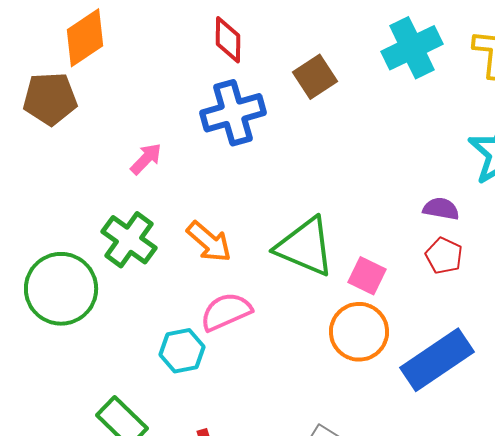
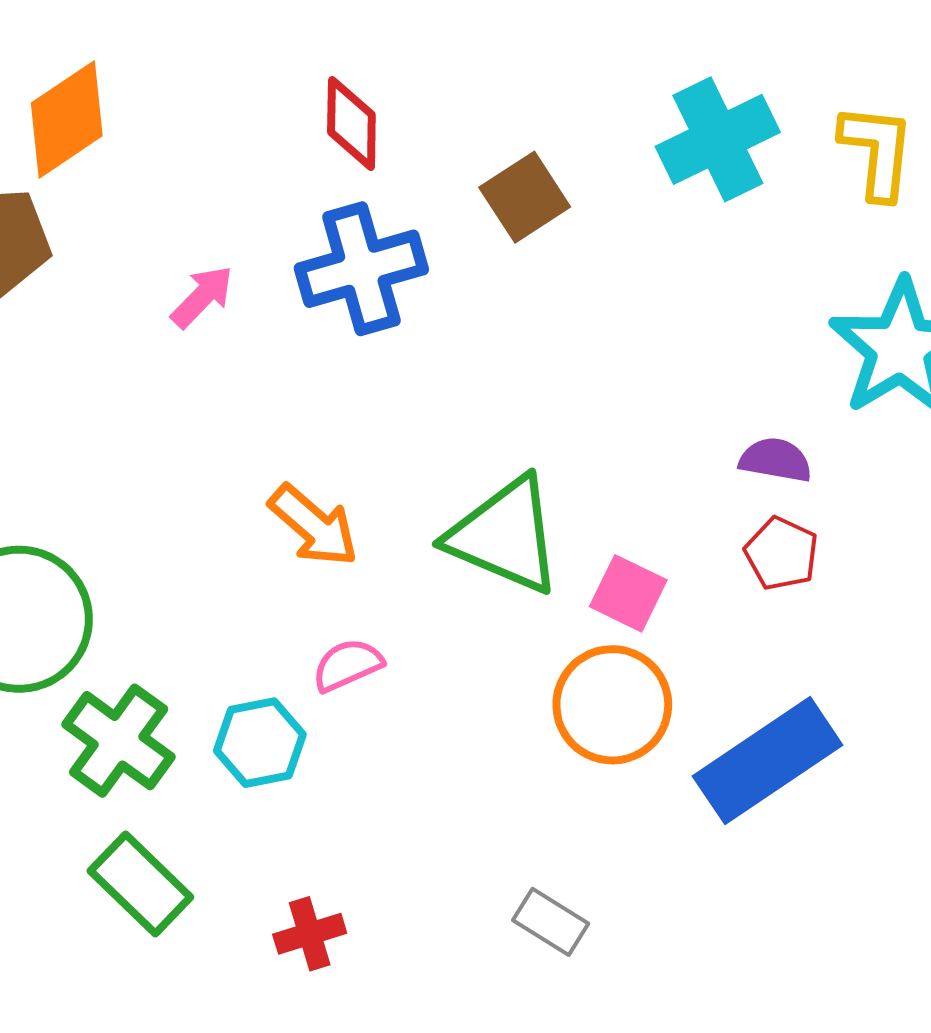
pink arrow: (146, 159) -> (202, 297), moved
green cross: (129, 240) -> (119, 741), moved
pink semicircle: (226, 312) -> (347, 665), size x0.7

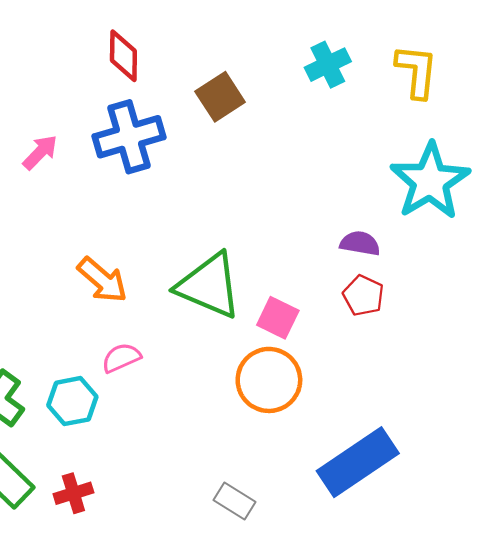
cyan cross: (718, 139) -> (328, 65), size x0.7
blue rectangle: (768, 761) -> (358, 462), moved
red cross: (310, 934) -> (73, 493), moved

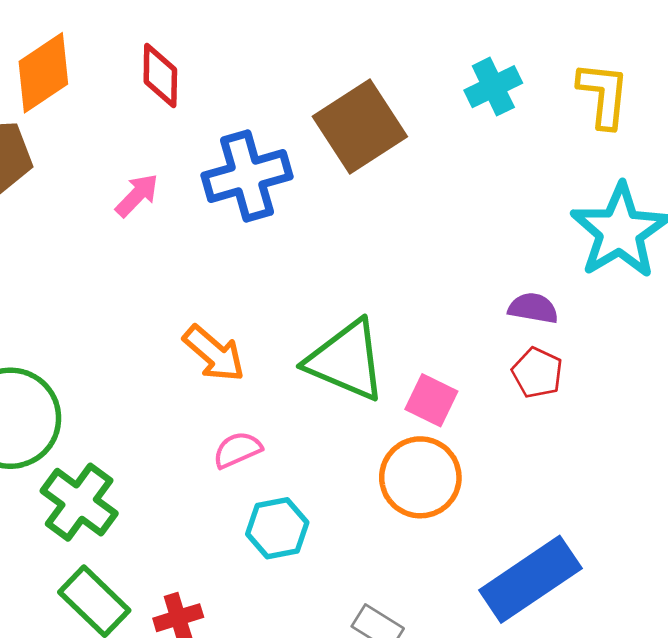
red diamond: (123, 56) -> (160, 76), moved
brown square: (220, 97) -> (360, 126), size x1.5
cyan hexagon: (72, 401) -> (277, 528), moved

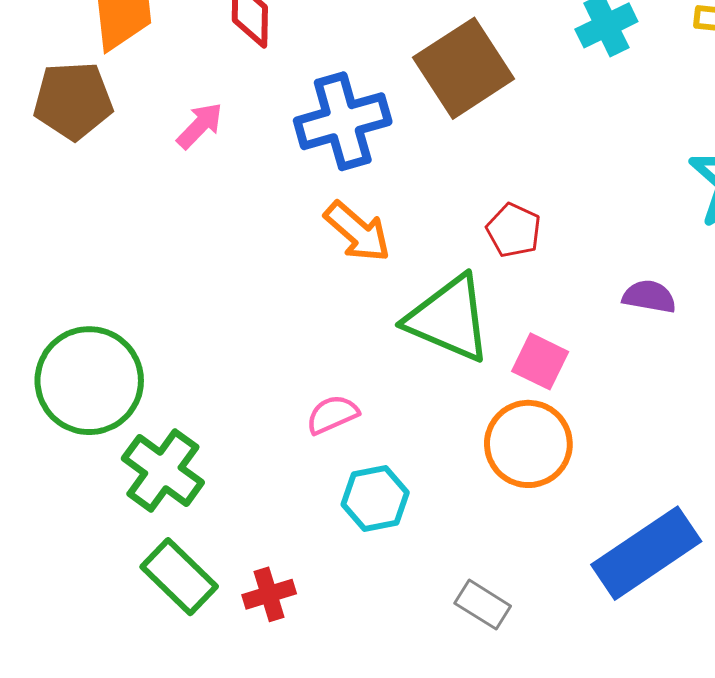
pink arrow: (137, 195) -> (200, 126), moved
purple semicircle: (533, 308) -> (649, 297), moved
orange arrow: (214, 354) -> (357, 232), moved
red pentagon: (537, 373) -> (514, 230), moved

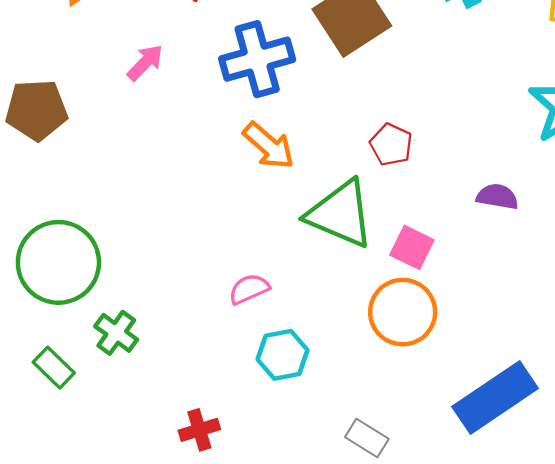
brown pentagon: (73, 101) -> (36, 110), moved
green cross: (163, 470) -> (116, 333), size x0.7
green rectangle: (179, 577) -> (54, 368), moved, size x0.7

